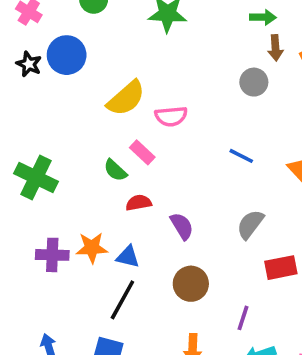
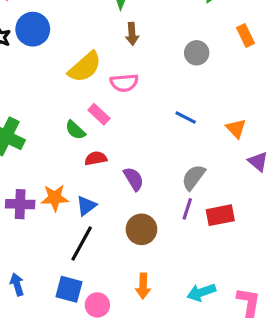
brown arrow: (275, 48) -> (132, 34), moved
blue triangle: (128, 257) -> (86, 206), turned -50
purple line: (243, 318) -> (187, 209), moved

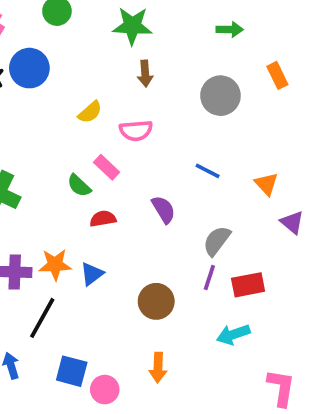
gray circle: (197, 53) -> (220, 96), size x1.4
yellow semicircle: (85, 67) -> (90, 112), size x0.6
purple semicircle: (134, 179) -> (164, 210), moved
black line: (82, 243) -> (42, 318), moved
cyan arrow: (201, 292) -> (233, 334), moved

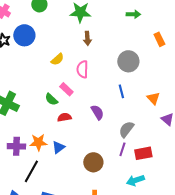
gray circle: (220, 96) -> (128, 61), moved
pink semicircle: (136, 131) -> (82, 69), turned 96
blue line: (208, 171) -> (121, 91), turned 48

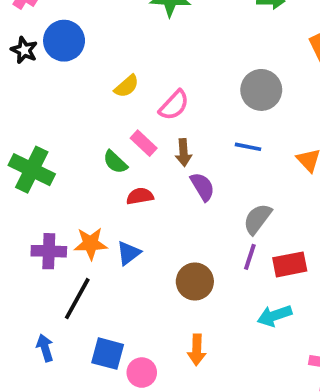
brown arrow: (87, 38) -> (183, 153), moved
pink semicircle: (82, 69) -> (174, 105), turned -138
blue line: (121, 91) -> (248, 147), turned -64

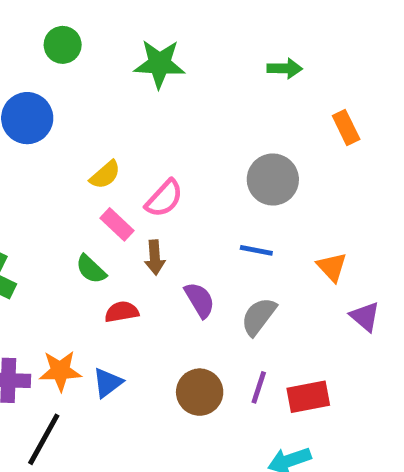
pink rectangle: (144, 143) -> (117, 224), moved
brown arrow: (183, 153) -> (155, 257), moved
gray semicircle: (257, 219) -> (259, 316), moved
brown circle: (195, 281) -> (200, 392), moved

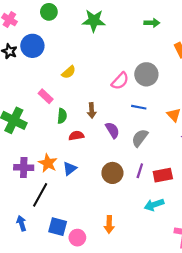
pink semicircle: (164, 198) -> (120, 81), moved
pink rectangle: (117, 224) -> (46, 96), moved
green semicircle: (91, 269) -> (62, 116), turned -128
orange star: (60, 371) -> (48, 163), turned 30

